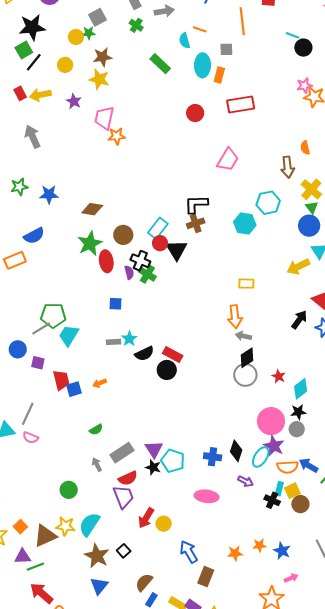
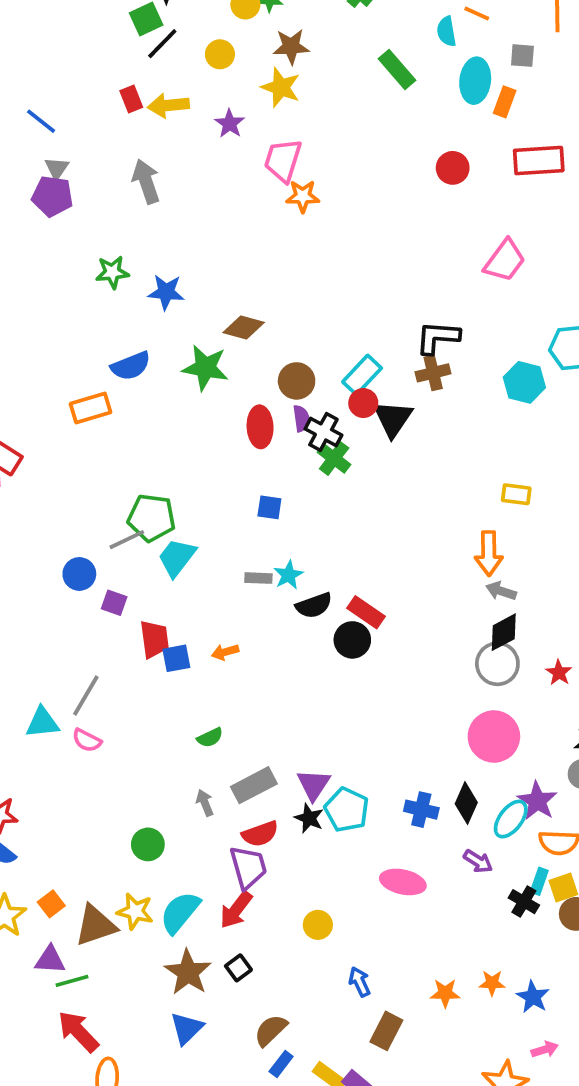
green star: (90, 243) -> (205, 368), moved, turned 30
purple semicircle: (129, 273) -> (301, 418), moved
pink circle: (271, 421) -> (494, 737), moved
red arrow: (146, 518) -> (236, 910), moved
blue arrow: (189, 552) -> (360, 982), size x0.7

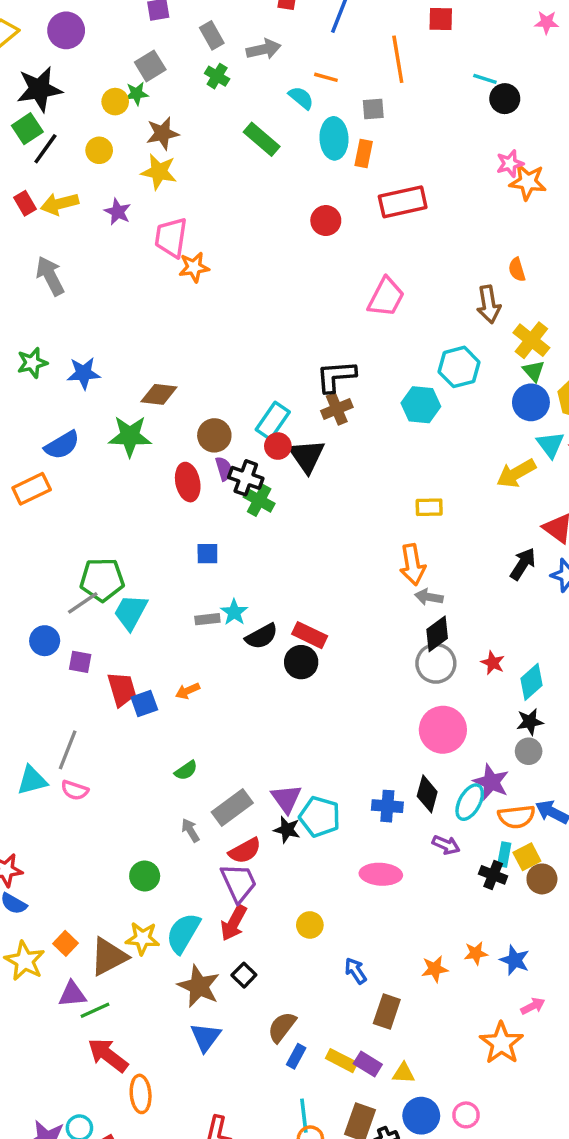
cyan semicircle: (446, 31) -> (301, 98), turned 148

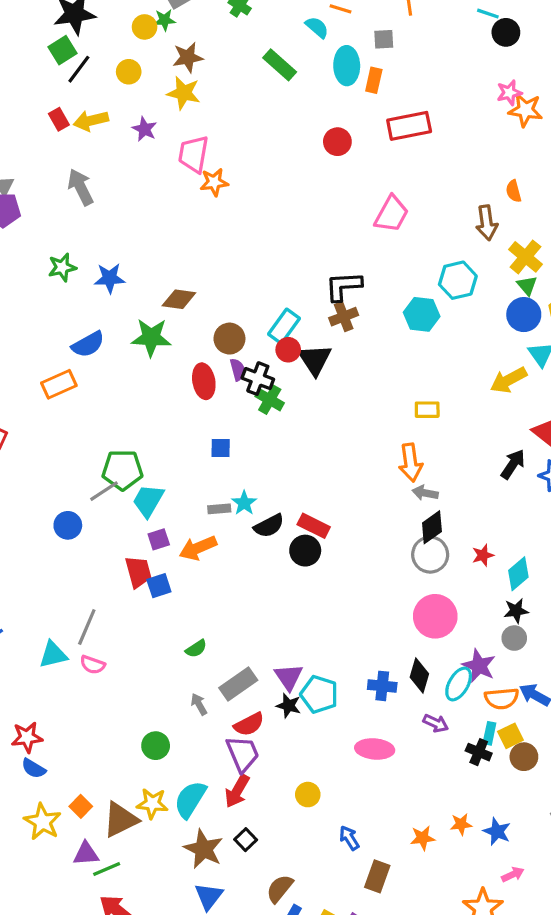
purple square: (80, 662) -> (159, 539), moved, turned -30
red star: (493, 663) -> (483, 555), turned 30
orange arrow: (188, 691) -> (198, 548), moved, size x1.6

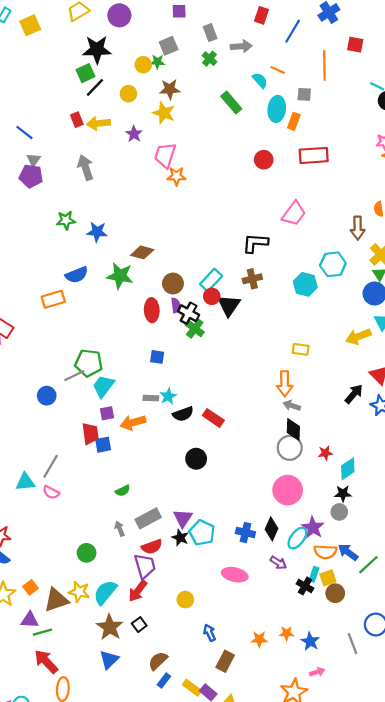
black L-shape: (344, 286) -> (255, 243), moved
black diamond: (432, 527) -> (293, 429), turned -60
black circle: (305, 551) -> (196, 459), moved

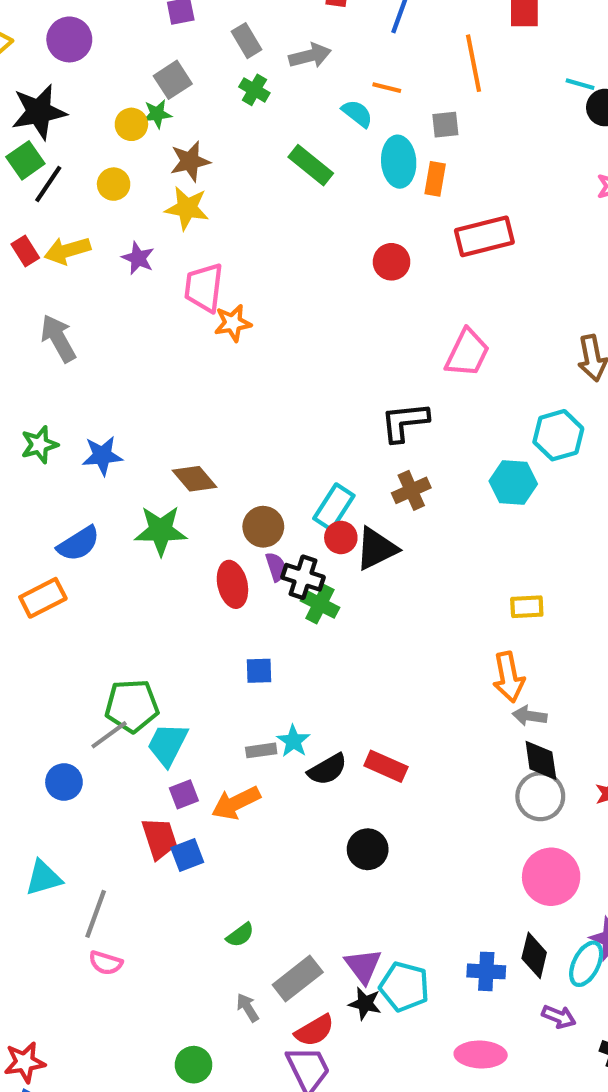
brown diamond: (142, 252) -> (194, 479), turned 45
black triangle: (229, 305) -> (376, 549), turned 40
cyan triangle: (25, 482) -> (44, 878), moved

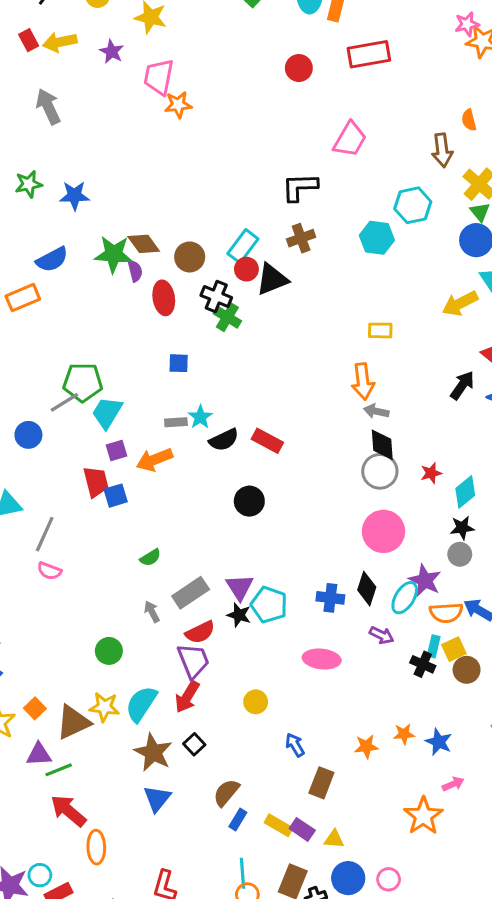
brown diamond: (194, 479) -> (144, 244), moved
purple semicircle: (276, 567) -> (135, 271), moved

